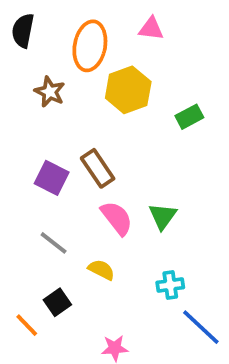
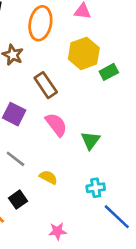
yellow hexagon: (128, 90) -> (84, 53), moved
brown rectangle: (98, 168) -> (46, 85), moved
pink semicircle: (117, 218) -> (56, 125), moved

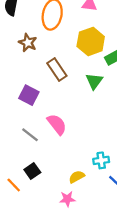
pink semicircle: (56, 125) -> (57, 124), moved
green triangle: (90, 140) -> (94, 81), moved
yellow semicircle: (48, 177) -> (77, 177), moved, turned -56

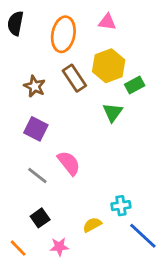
brown star: (28, 43) -> (35, 86), moved
brown rectangle: (57, 69) -> (74, 78), moved
orange line: (14, 185) -> (18, 248), moved
pink star: (67, 199) -> (59, 247), moved

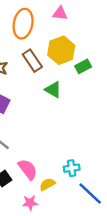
green triangle: (113, 112) -> (53, 90), moved, turned -36
pink semicircle: (69, 163) -> (28, 169), moved
pink star: (59, 247) -> (30, 203), moved

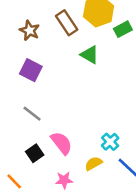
cyan cross: (72, 168) -> (110, 142), turned -35
yellow semicircle: (47, 184) -> (93, 163), moved

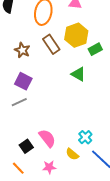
green triangle: (90, 55) -> (78, 74), moved
gray line: (32, 114) -> (19, 102), moved, turned -63
yellow semicircle: (93, 163) -> (72, 154), turned -112
orange line: (14, 181) -> (18, 168), moved

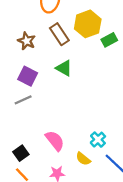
green triangle: (78, 74) -> (64, 68), moved
black square: (26, 146) -> (21, 153), moved

